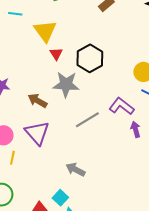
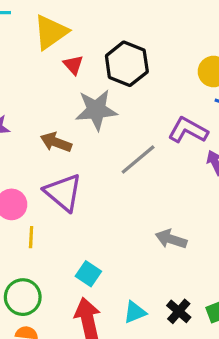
yellow triangle: (45, 31) -> (51, 32), turned 40
gray arrow: (75, 170) -> (171, 239), moved
cyan square: (60, 198) -> (88, 274), moved

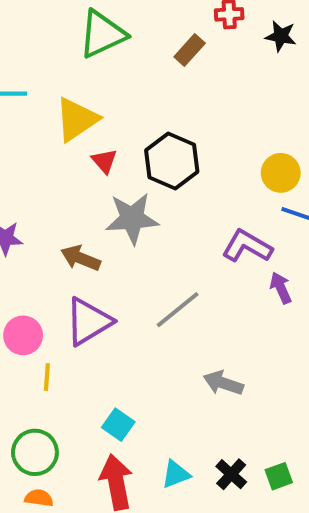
gray line: (138, 160) -> (178, 310), moved
purple triangle: (63, 192) -> (88, 322), turned 48

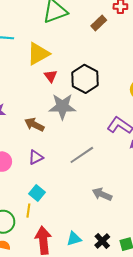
purple triangle: (88, 322) -> (36, 157), size x0.6
yellow line: (47, 377) -> (28, 211), moved
cyan square: (118, 425) -> (37, 193), moved

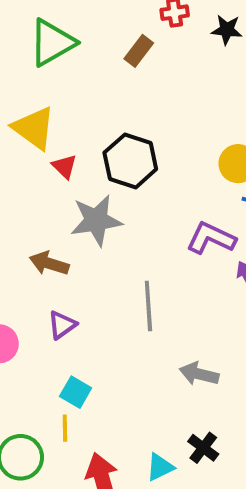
yellow triangle: (38, 54) -> (34, 128), turned -45
gray line: (82, 155) -> (148, 306), turned -50
black cross: (102, 241) -> (203, 448), moved

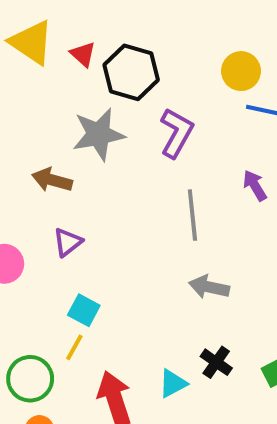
red triangle: (64, 166) -> (83, 54), moved
purple L-shape: (211, 238) -> (176, 133), moved, turned 96
gray line: (148, 306) -> (192, 215), moved
yellow line: (65, 428) -> (74, 347), turned 32

